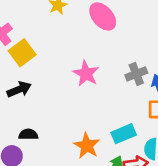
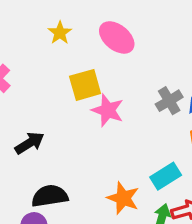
yellow square: (22, 53) -> (85, 85), moved, turned 30
black semicircle: (28, 134) -> (50, 196), size x1.5

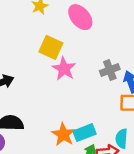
yellow square: (85, 85) -> (51, 47), turned 30
cyan rectangle: (166, 176) -> (85, 133), moved

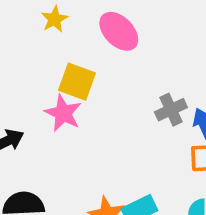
pink star: (64, 69) -> (63, 113), moved

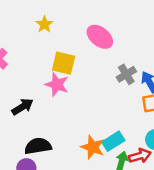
pink ellipse: (119, 31) -> (100, 37), moved

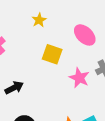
pink star: (57, 85) -> (79, 78), moved

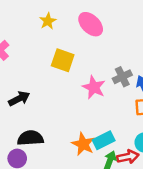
pink ellipse: (85, 35) -> (91, 24), moved

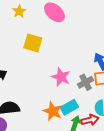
gray cross: (122, 77) -> (86, 82), moved
pink star: (94, 87) -> (61, 77), moved

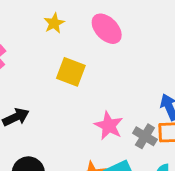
gray cross: (86, 82) -> (145, 136), turned -35

